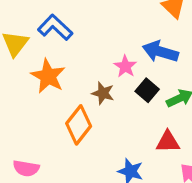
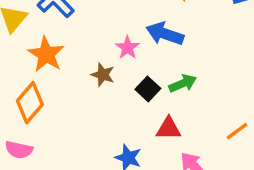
black square: (147, 90) -> (148, 89), moved
orange diamond: (79, 125) -> (30, 103), moved

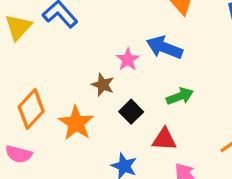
orange star: (46, 54) -> (76, 123), moved
black square: (148, 89) -> (131, 112), moved

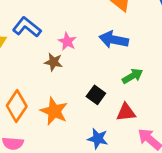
pink star: (128, 60) -> (67, 41), moved
brown star: (103, 85) -> (53, 62), moved

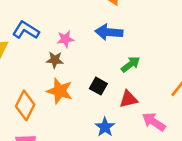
pink star: (67, 41) -> (65, 39), turned -30
orange star: (54, 111) -> (60, 91), moved
blue star: (98, 139) -> (105, 127), turned 30

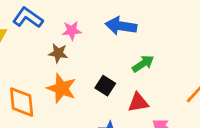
orange diamond: (25, 105) -> (22, 102), turned -36

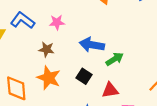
blue arrow: (121, 26) -> (92, 45), moved
pink star: (72, 31) -> (57, 22), moved

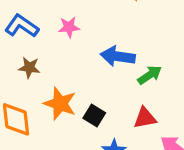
brown star: (46, 49) -> (29, 68), moved
black square: (84, 76) -> (94, 116), moved

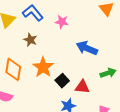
green arrow: (150, 75) -> (108, 73), moved
red triangle: (145, 118) -> (82, 87), moved

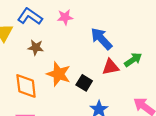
blue arrow: (87, 48) -> (101, 39), turned 40
red triangle: (82, 87) -> (110, 67), moved

